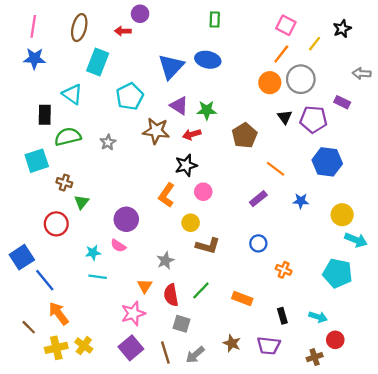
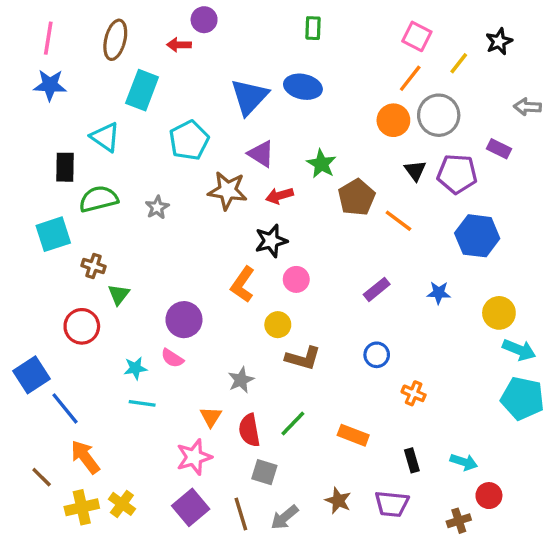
green star: (207, 110) -> (321, 164), moved, turned 30
orange line: (276, 169) -> (398, 221), moved
cyan pentagon: (338, 273) -> (522, 398), moved

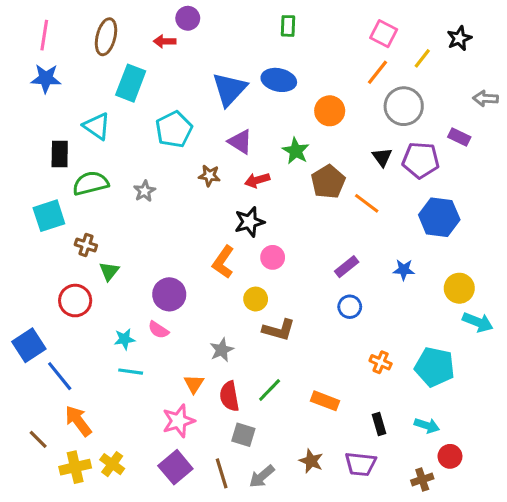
orange circle: (393, 120) -> (330, 111), moved
brown star: (228, 191) -> (209, 176), size x0.6
blue circle: (377, 355) -> (350, 307), moved
cyan pentagon: (522, 398) -> (435, 367), moved

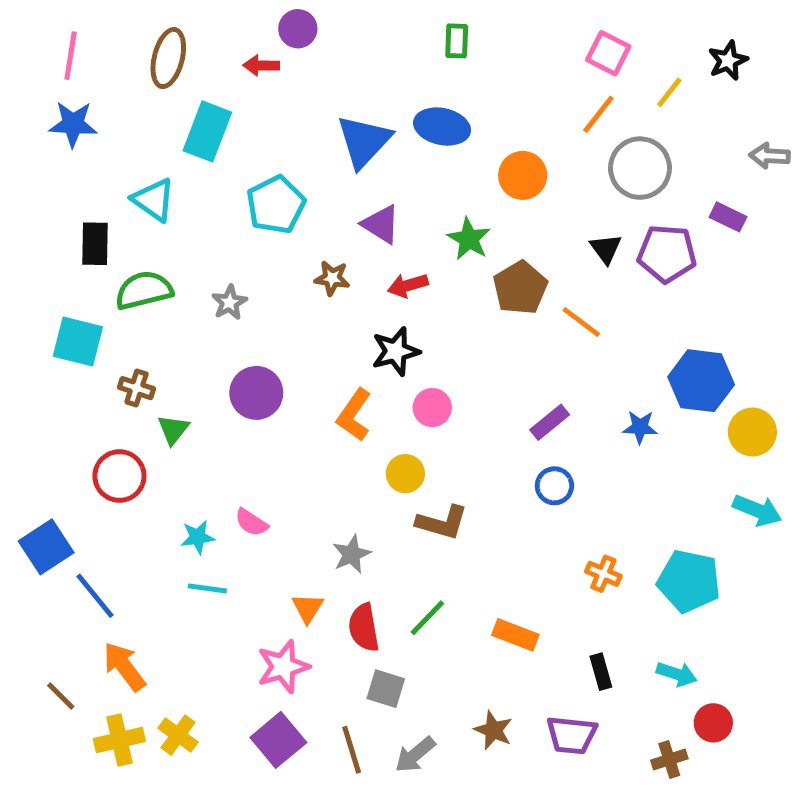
cyan square: (49, 216) -> (78, 342), turned 32
blue hexagon: (439, 217) -> (701, 381), moved
yellow circle: (459, 288) -> (752, 432), moved
purple circle: (169, 294) -> (256, 393), moved

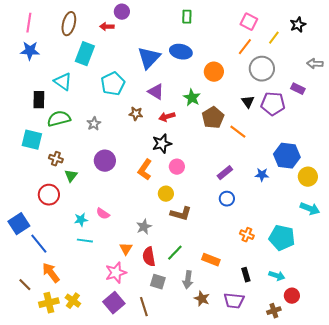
gray arrow: (415, 755) -> (188, 280), moved, turned -42

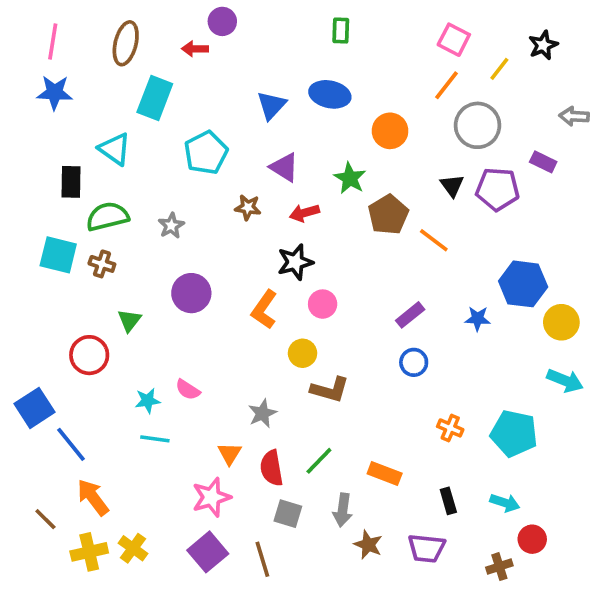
blue triangle: (149, 58) -> (272, 105), size x0.7
brown cross: (56, 159) -> (102, 264), moved

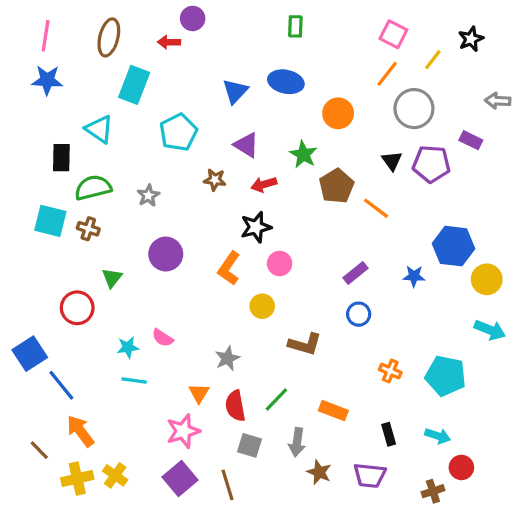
brown L-shape: (330, 390) -> (305, 344), moved

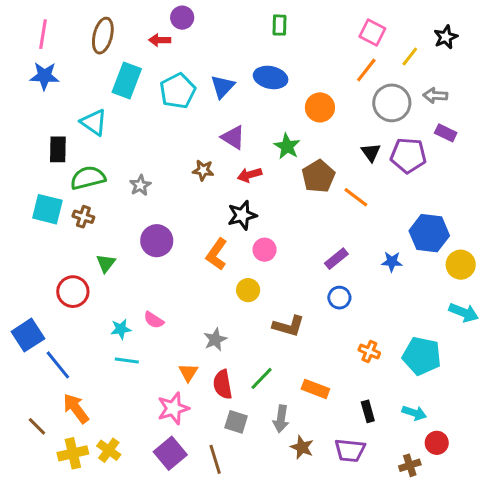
gray arrow: (498, 101) -> (435, 95), moved
cyan pentagon: (178, 132) -> (178, 91), moved

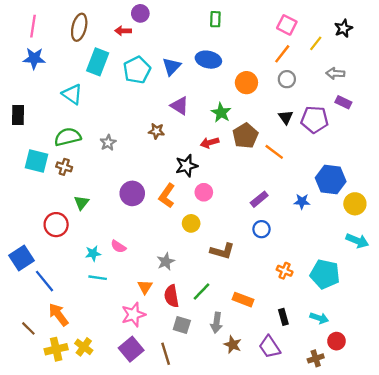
gray circle: (392, 103) -> (287, 79), moved, size x0.6
black rectangle: (58, 149) -> (18, 115), moved
red arrow: (250, 175) -> (210, 143), moved
purple circle: (157, 241) -> (132, 193), moved
purple trapezoid: (350, 450) -> (270, 347), turned 50

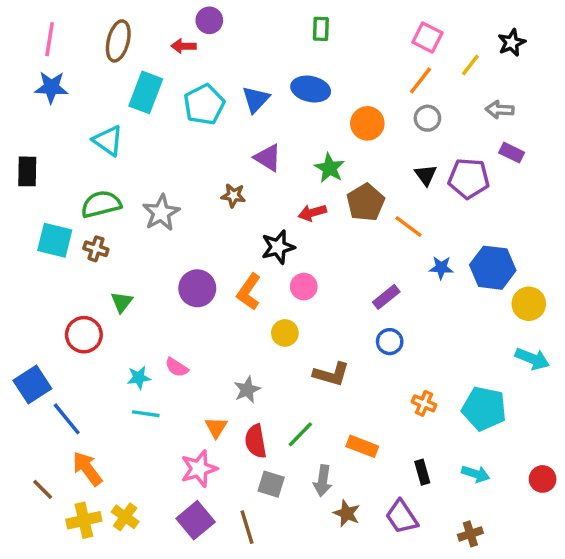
gray star: (108, 143) -> (161, 213), size x1.5
blue star: (302, 201) -> (441, 268), moved
red circle: (336, 341) -> (543, 479), moved

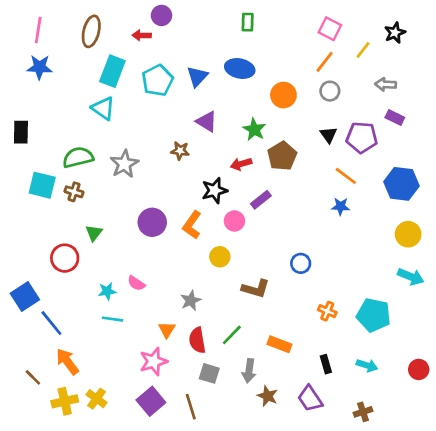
cyan triangle: (108, 141) -> (103, 108), moved
orange line: (409, 226) -> (346, 176), moved
blue hexagon: (493, 268) -> (401, 184), moved
purple rectangle: (386, 297) -> (261, 200), moved

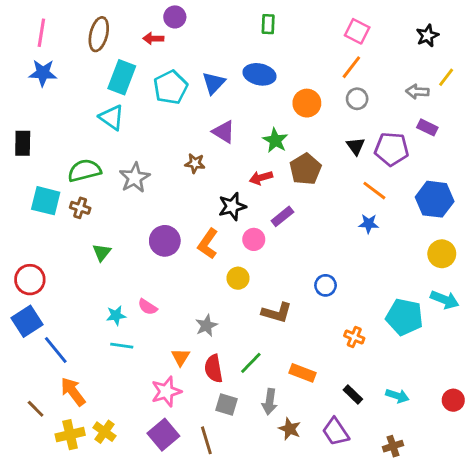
yellow line: (363, 50) -> (446, 77), moved
red circle: (65, 258) -> (30, 280), moved
cyan pentagon: (374, 315) -> (404, 317), moved
black rectangle: (326, 364) -> (353, 394), turned -30

